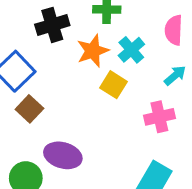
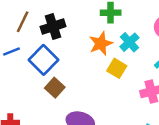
black cross: (52, 25) -> (53, 27), moved

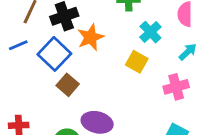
orange star: (101, 44) -> (90, 37), moved

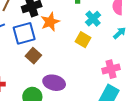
blue square: (54, 54) -> (24, 33), turned 30
pink cross: (176, 87) -> (111, 69), moved

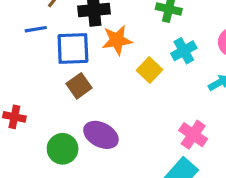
yellow square: (83, 40) -> (149, 70), moved
pink cross: (111, 69) -> (193, 135), turned 36

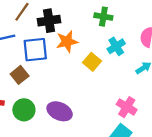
brown square: (79, 86) -> (20, 75), moved
green circle: (63, 149) -> (24, 110), moved

